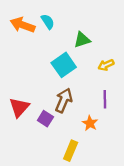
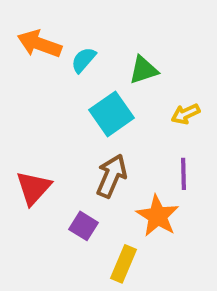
cyan semicircle: (48, 22) -> (83, 60), moved, turned -105
purple square: (45, 119) -> (83, 226), moved
orange star: (90, 123) -> (158, 216), size x1.5

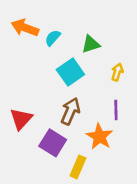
yellow arrow: (186, 114) -> (117, 72), turned 132
purple square: (83, 226) -> (53, 143), size x1.5

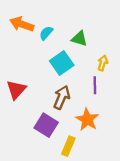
green triangle: (91, 44) -> (79, 39), turned 35
purple line: (116, 110) -> (95, 85), moved
red triangle: (21, 119) -> (16, 90), moved

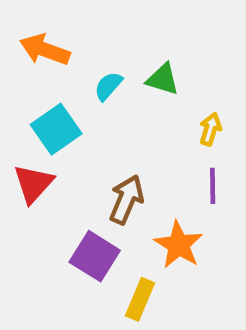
cyan semicircle: (46, 33) -> (108, 86), moved
cyan square: (62, 63) -> (56, 129), moved
purple line: (95, 85) -> (213, 186), moved

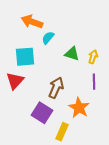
orange arrow: (45, 50) -> (32, 22), moved
green triangle: (163, 79) -> (72, 54), moved
cyan square: (56, 129) -> (25, 57), turned 30

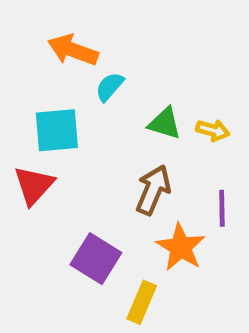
yellow arrow: (93, 57) -> (213, 130), turned 88
purple line: (94, 82) -> (222, 208), moved
brown arrow: (56, 88) -> (153, 190), moved

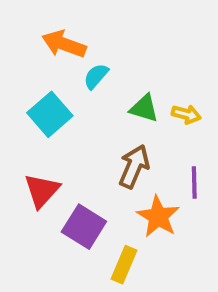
cyan square: (57, 130) -> (50, 114), turned -36
red triangle: (34, 185) -> (42, 191), moved

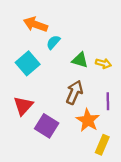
yellow rectangle: (124, 265) -> (102, 145), moved

